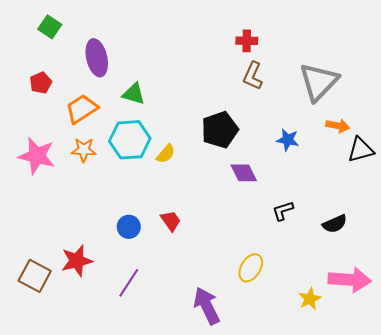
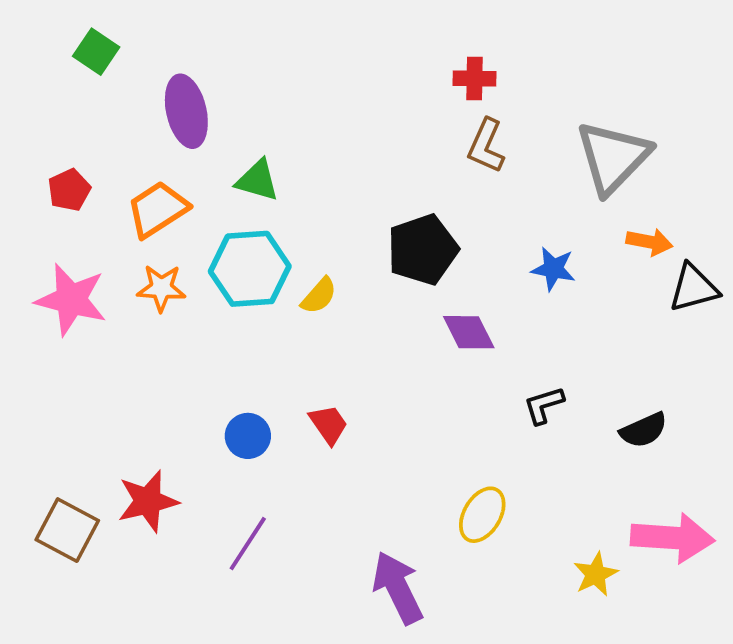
red pentagon: (41, 83) -> (69, 190), moved

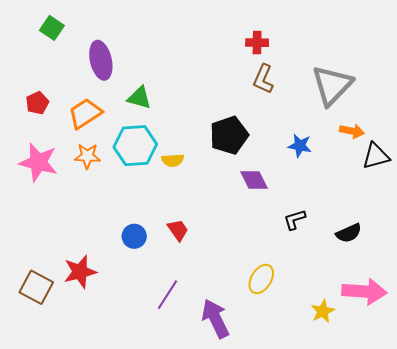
yellow semicircle: (319, 296) -> (173, 160), turned 45
purple line: (248, 544) -> (168, 295), moved

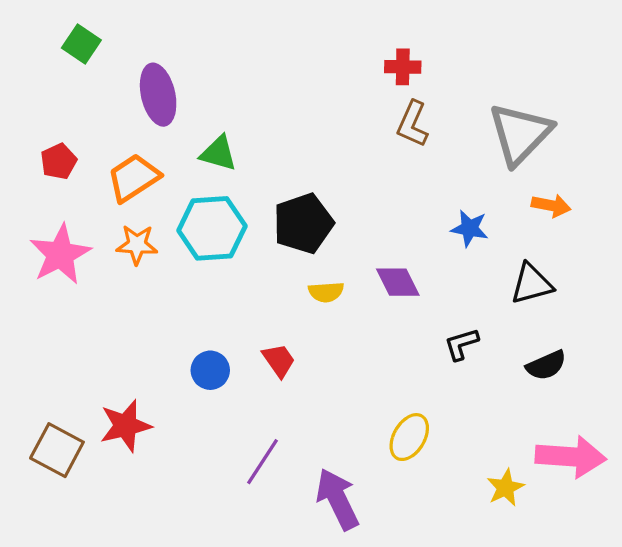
black pentagon: (229, 135) -> (303, 223), moved
black triangle: (376, 156) -> (532, 284), moved
yellow semicircle: (173, 160) -> (326, 292), moved
pink star: (38, 162) -> (60, 254), turned 30

